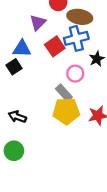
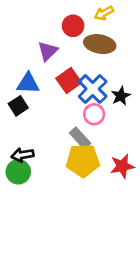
blue cross: (76, 38) -> (93, 89), moved, turned -30
black arrow: (17, 117) -> (22, 155), moved, turned -30
green circle: (14, 151) -> (18, 172), moved

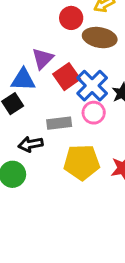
purple triangle: (48, 51) -> (43, 59), moved
gray rectangle: (80, 138) -> (59, 123), moved, turned -55
black arrow: (22, 155) -> (31, 144), moved

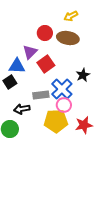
red circle: (71, 18) -> (45, 33), moved
blue cross: (92, 86) -> (62, 89), moved
pink circle: (94, 113) -> (64, 105), moved

